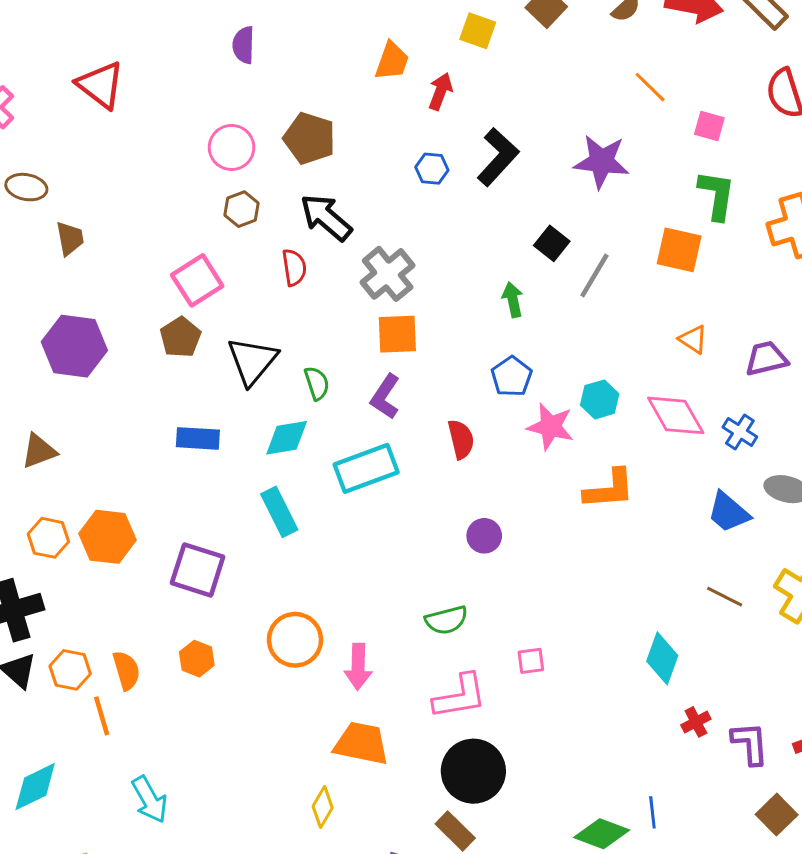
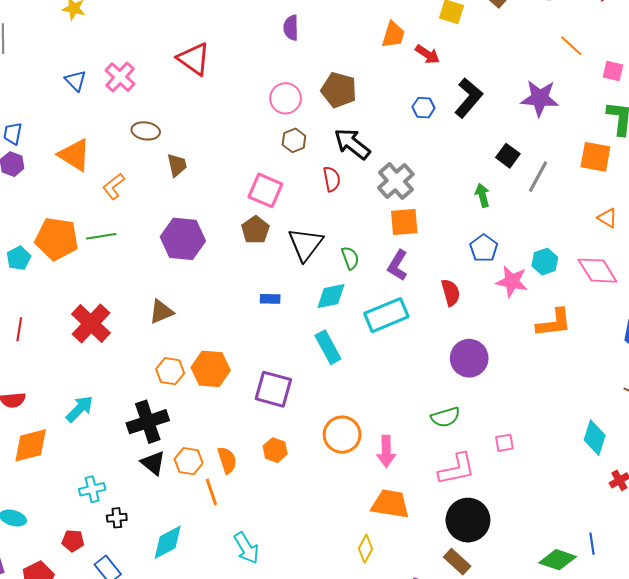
red arrow: (440, 91) -> (427, 54), turned 105
pink square: (197, 280) -> (265, 190), turned -32
blue rectangle: (198, 438) -> (270, 299), size x0.7
purple circle: (484, 536) -> (469, 358), size x1.6

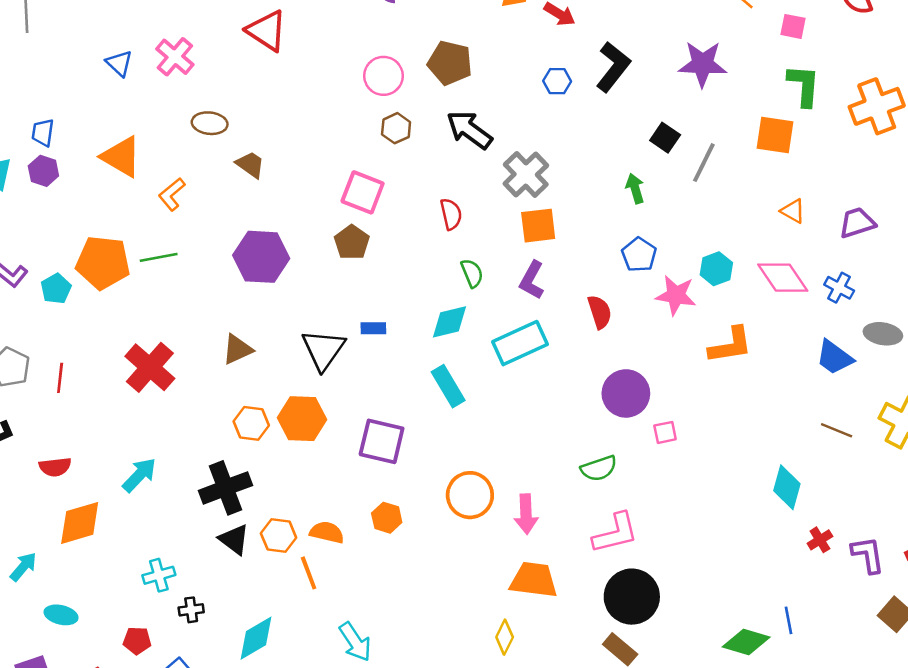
brown trapezoid: (177, 165) -> (250, 165), turned -40
red semicircle: (332, 179) -> (451, 214), moved
black triangle: (305, 244) -> (323, 350), moved
pink square: (504, 443) -> (665, 432), moved
orange semicircle: (227, 460) -> (327, 532), turned -56

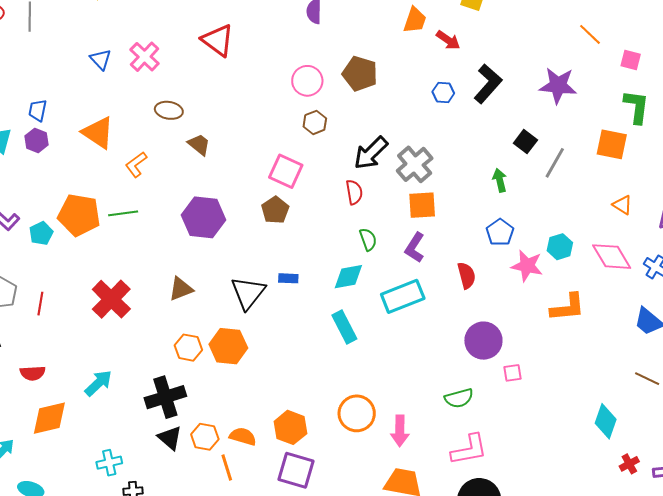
black arrow: (469, 130) -> (371, 153), moved, turned -84
purple square: (382, 441) -> (296, 470), moved
orange hexagon: (387, 518) -> (290, 427), size x1.4

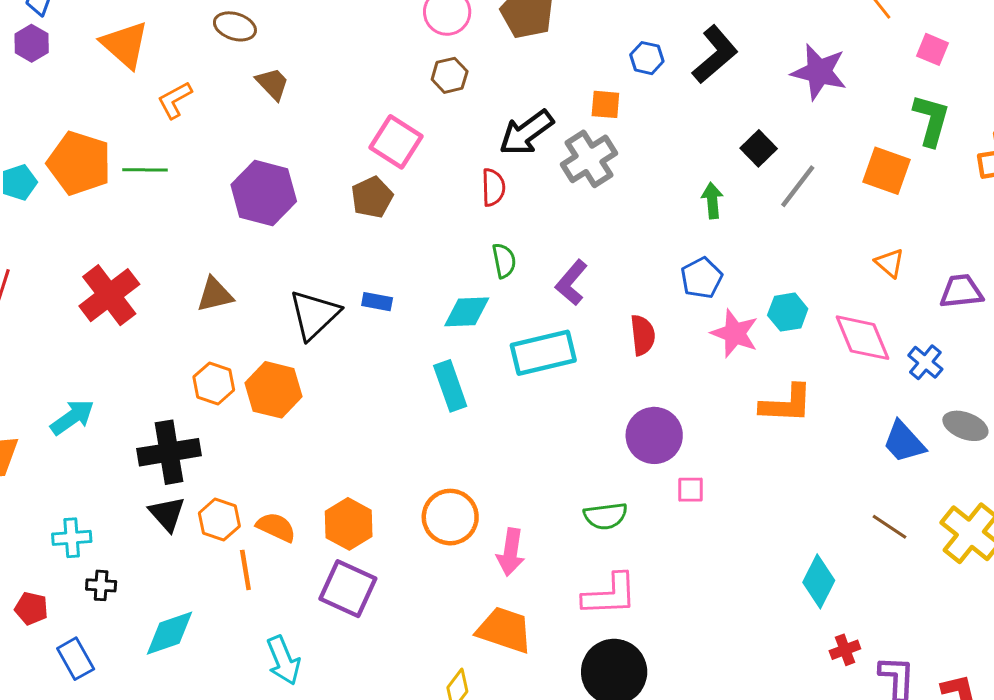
orange square: (422, 205) -> (605, 104), moved, size x0.7

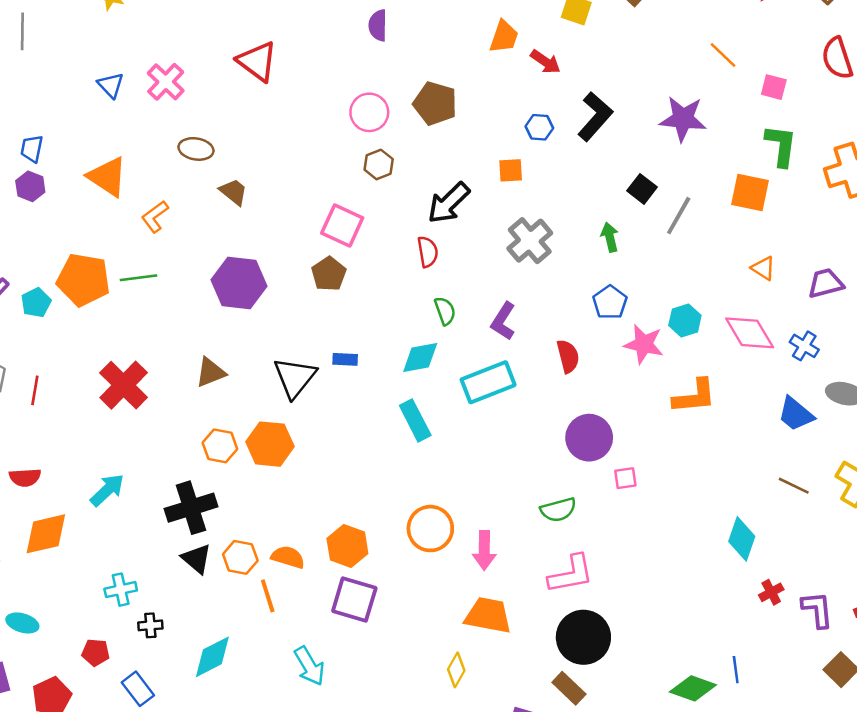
gray cross: (589, 159) -> (530, 241), moved

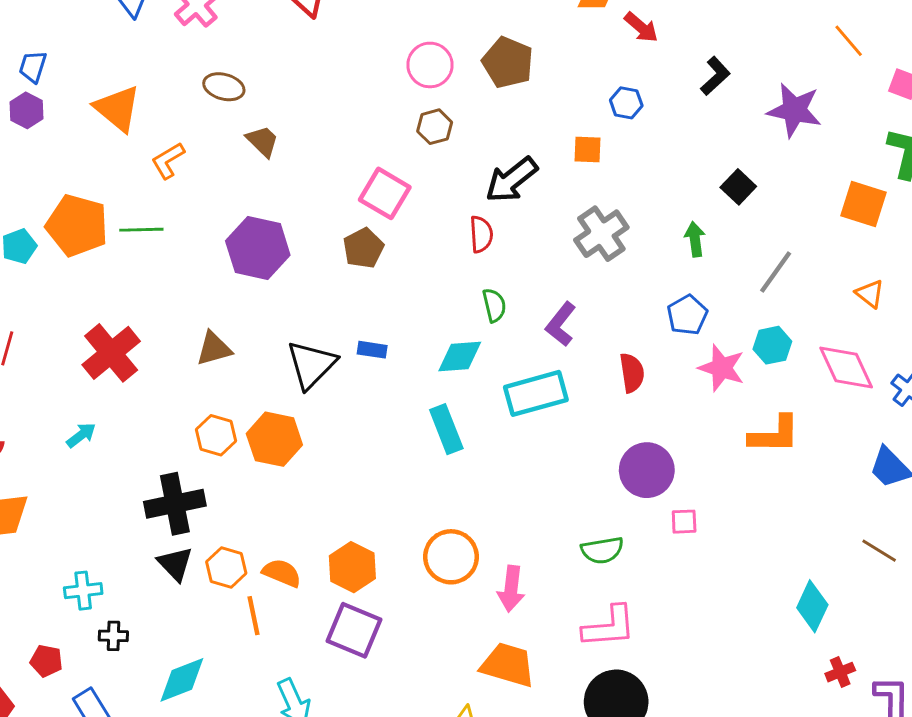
black L-shape: (595, 116) -> (715, 76), moved, size x0.7
gray line: (679, 216) -> (776, 272), moved
cyan arrow: (107, 490) -> (81, 435), moved, size x0.7

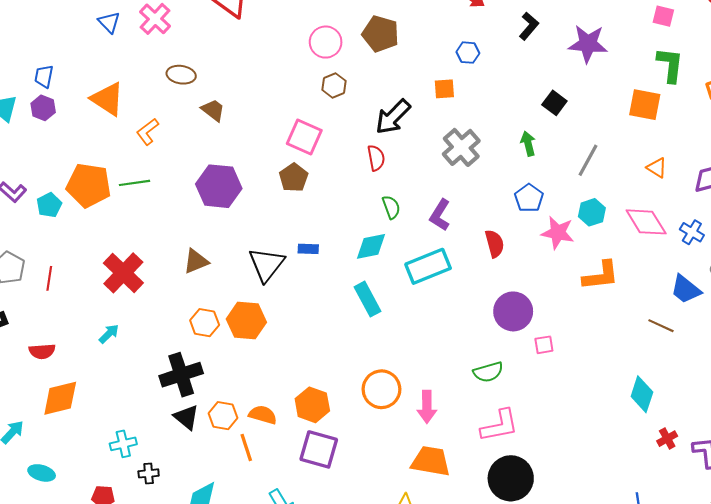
brown line: (879, 551) -> (661, 326), moved

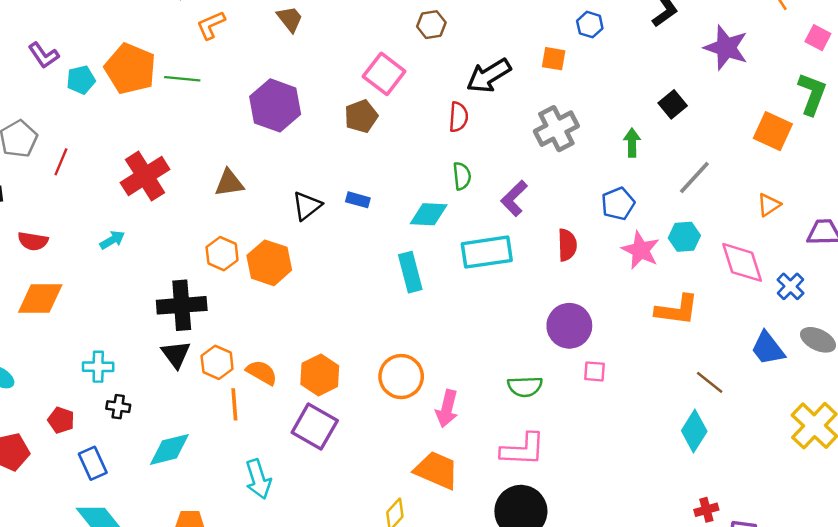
orange triangle: (657, 168) -> (769, 205), turned 40
black triangle: (266, 265) -> (307, 206), size x0.7
brown line: (661, 326) -> (710, 382), moved
cyan diamond: (642, 394) -> (694, 431), moved

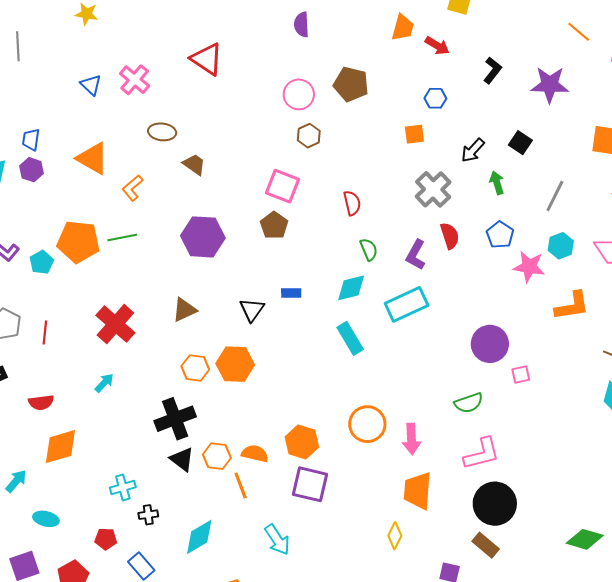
black arrow: (489, 76) -> (473, 150), moved, size x0.7
red semicircle: (567, 245) -> (450, 236), moved
orange trapezoid: (436, 470) -> (418, 491), turned -93

